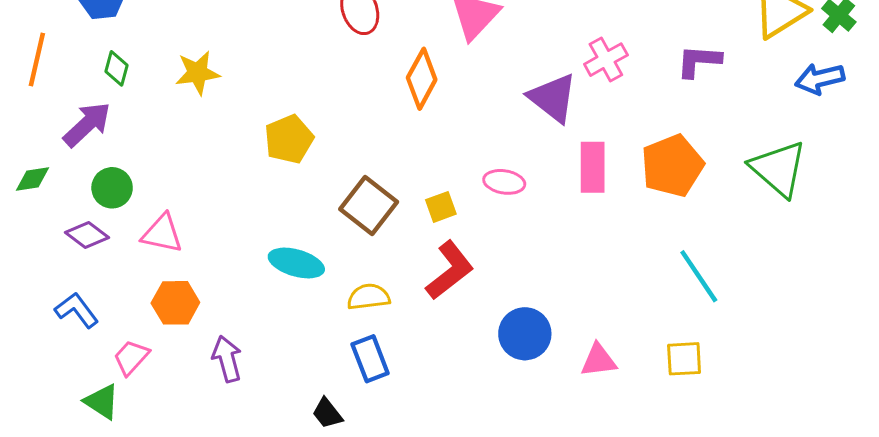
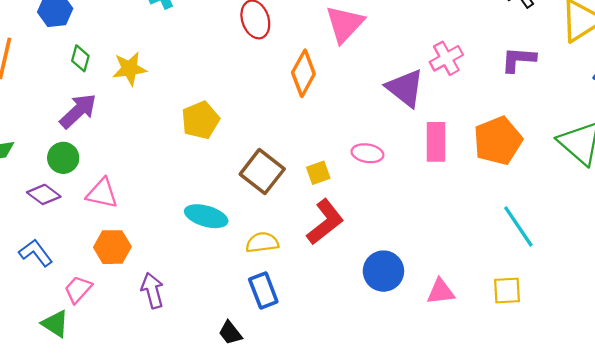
green diamond: (116, 68) -> (80, 58), moved
purple arrow: (87, 124) -> (78, 111), moved

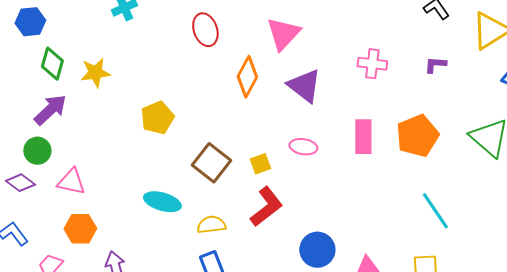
green diamond: (80, 58) -> (52, 64), size x1.4
pink cross: (446, 58) -> (372, 64), turned 36
purple L-shape: (518, 59) -> (435, 65), size x0.7
purple triangle: (405, 88) -> (304, 86), moved

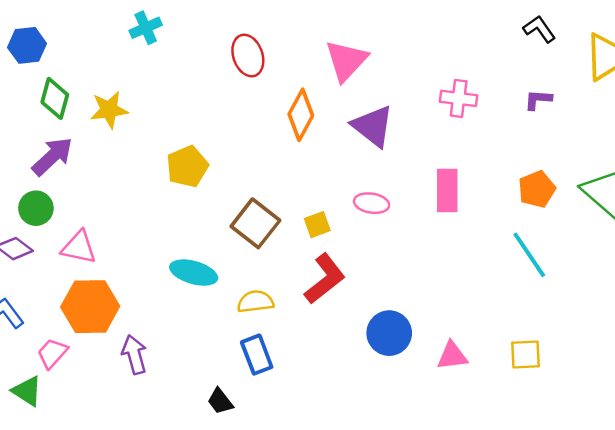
orange pentagon: (417, 136) -> (537, 189), moved, size x0.7
cyan line: (435, 211) -> (529, 255), moved
orange hexagon: (80, 229) -> (90, 307), size x1.4

